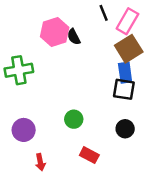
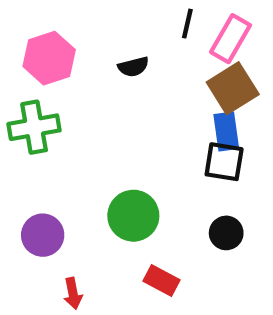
black line: (104, 13) -> (187, 24), turned 35
pink hexagon: (55, 32) -> (49, 58), moved
black semicircle: (74, 37) -> (133, 67), turned -77
green circle: (74, 119) -> (133, 216), size x1.5

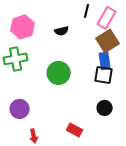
green circle: (133, 216) -> (59, 73), moved

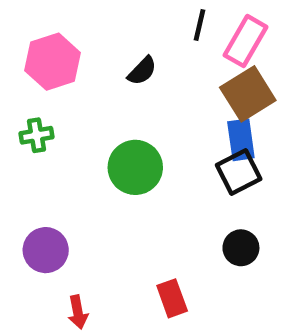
black semicircle: (62, 31) -> (142, 71), turned -32
green cross: (16, 59) -> (36, 135), size x0.6
black square: (104, 75) -> (239, 172), turned -36
red rectangle: (75, 130) -> (172, 298), turned 42

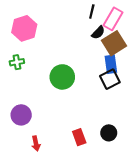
black semicircle: (142, 71) -> (98, 33), moved
black circle: (241, 248) -> (109, 133), moved

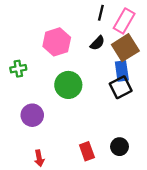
pink hexagon: (24, 28) -> (57, 42), moved
black semicircle: (98, 33) -> (97, 43), moved
purple circle: (21, 115) -> (32, 115), moved

